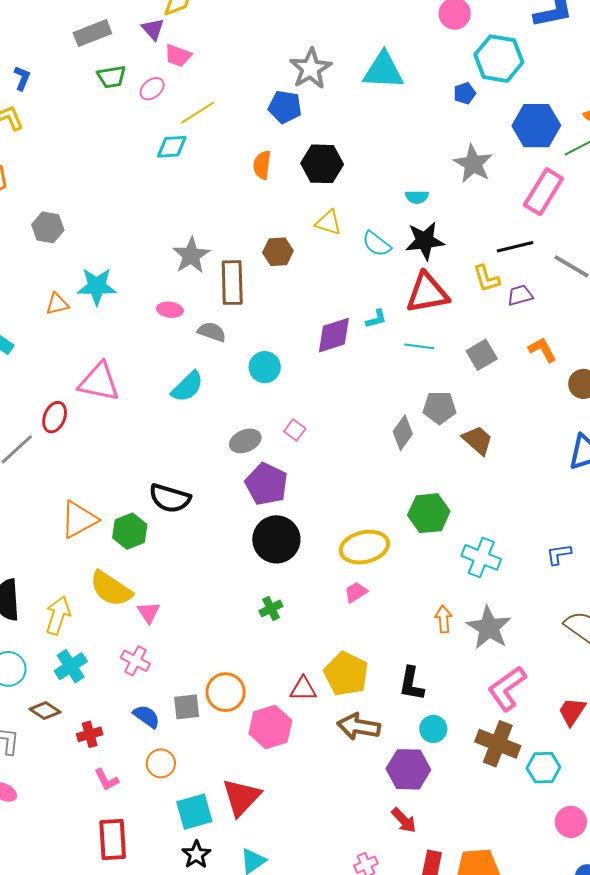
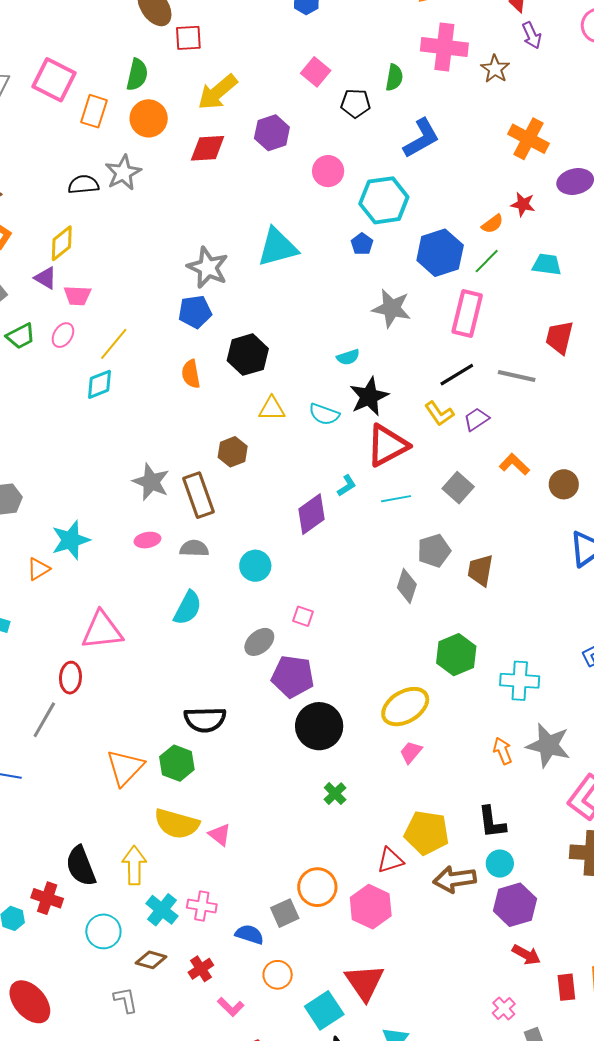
brown trapezoid: (478, 440) -> (480, 570), turned -104
pink cross: (135, 661) -> (202, 906), moved
cyan circle: (433, 729) -> (500, 864), moved

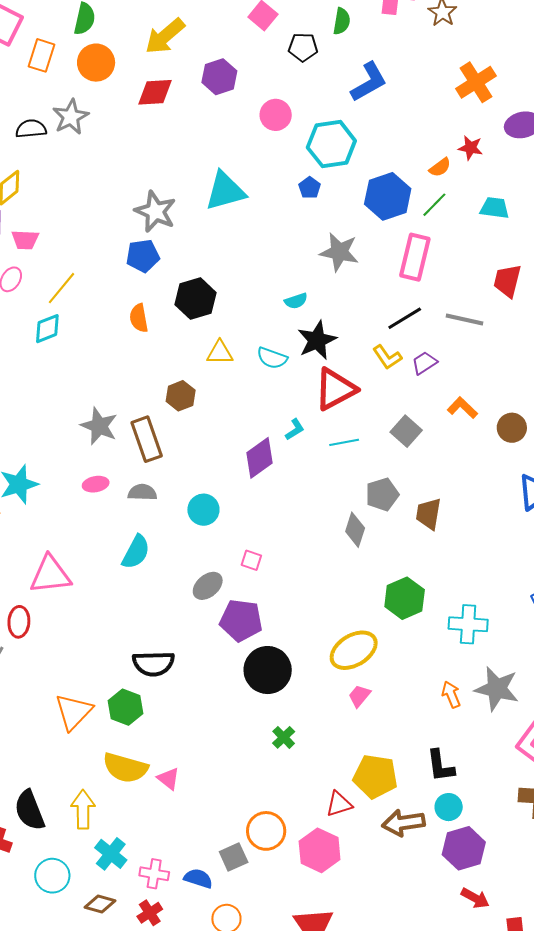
orange cross: (529, 139) -> (476, 82), turned 30
pink cross: (202, 906) -> (154, 874), moved

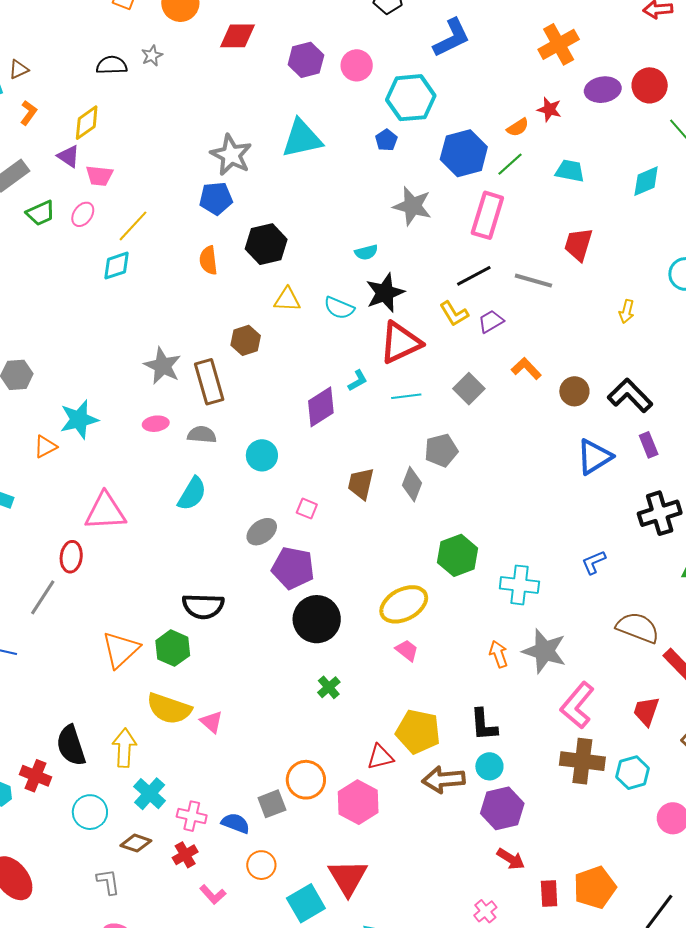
purple hexagon: (219, 77) -> (306, 60), moved
gray star: (71, 117) -> (152, 56), size x0.6
brown trapezoid: (429, 514) -> (361, 484), moved
pink trapezoid: (359, 696) -> (407, 650), turned 85

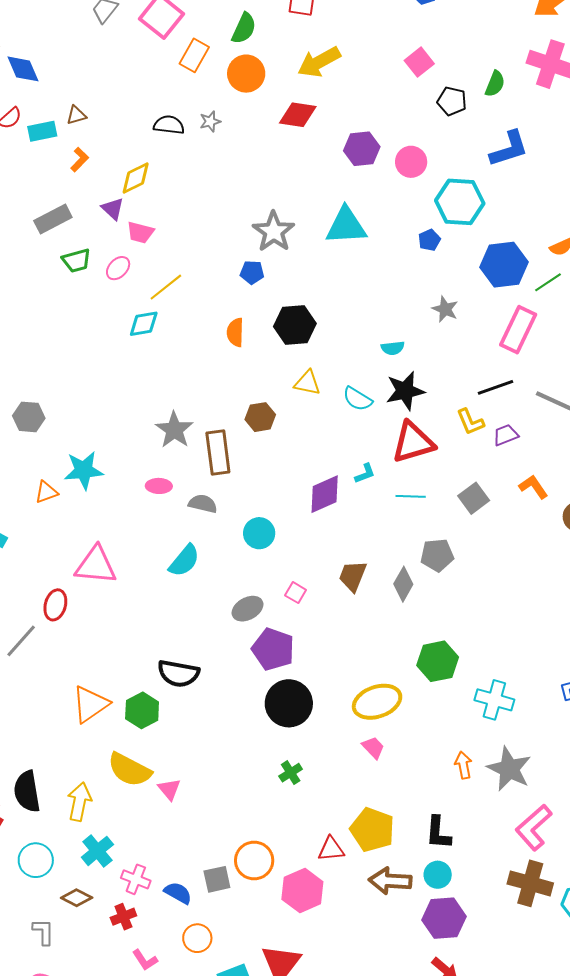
blue pentagon: (216, 198) -> (252, 272), size x0.7
gray star: (412, 206) -> (445, 309), size x0.7

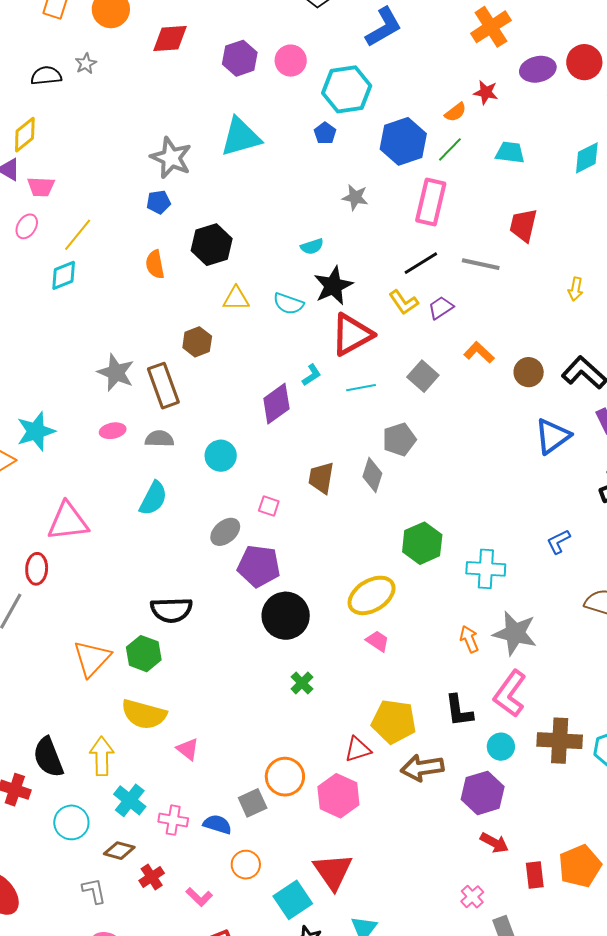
pink triangle: (169, 789) -> (188, 749), moved
pink L-shape: (534, 828) -> (510, 694), moved
cyan circle: (438, 875) -> (501, 747), moved
red cross: (123, 917) -> (152, 877), moved

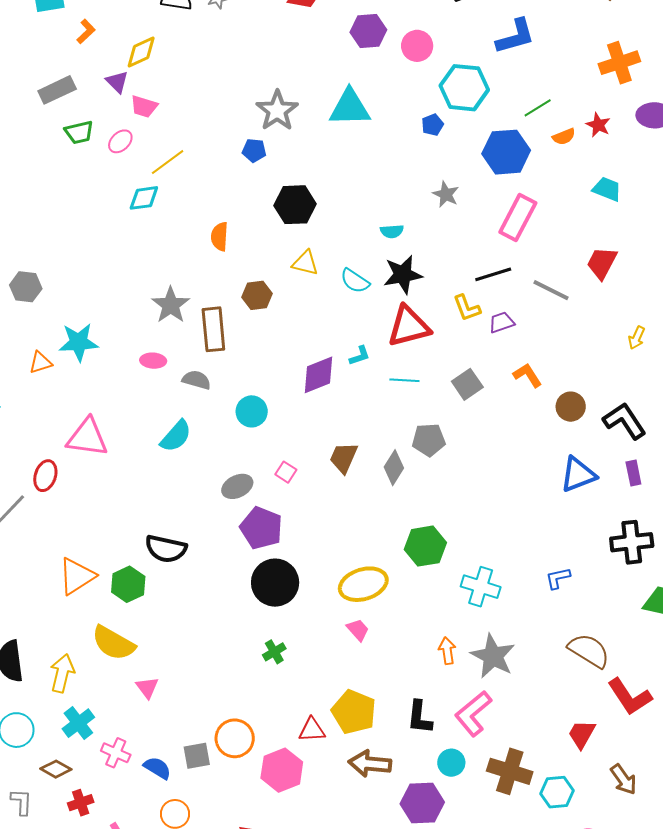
green line: (450, 149) -> (538, 108), moved
orange semicircle: (155, 264) -> (220, 236), moved

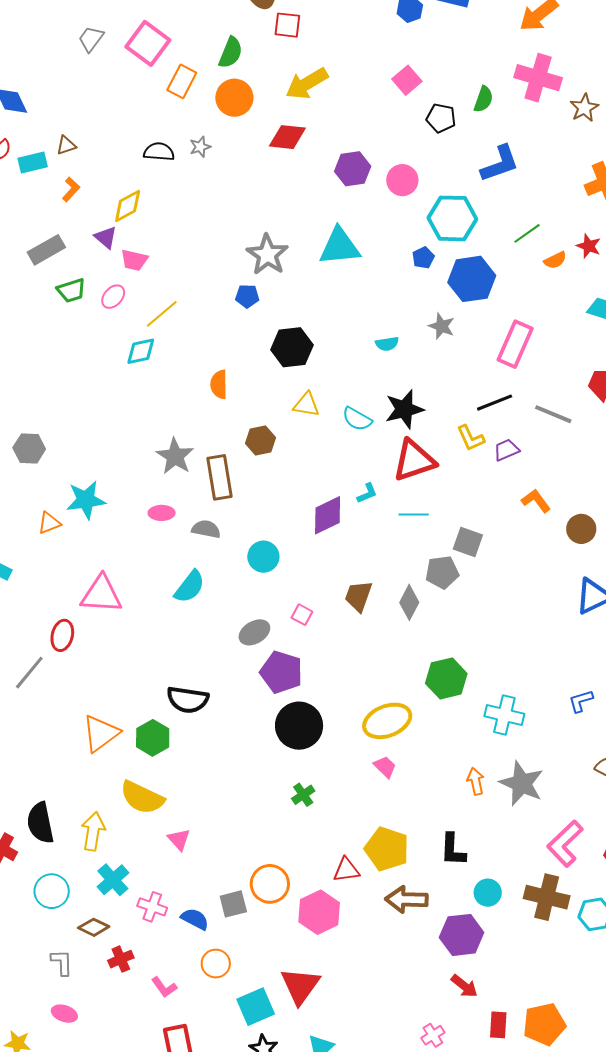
blue hexagon: (506, 152) -> (472, 279), moved
cyan semicircle: (392, 231) -> (387, 344), moved
gray square: (467, 384) -> (468, 542), moved, turned -32
pink L-shape: (473, 714) -> (565, 844), moved

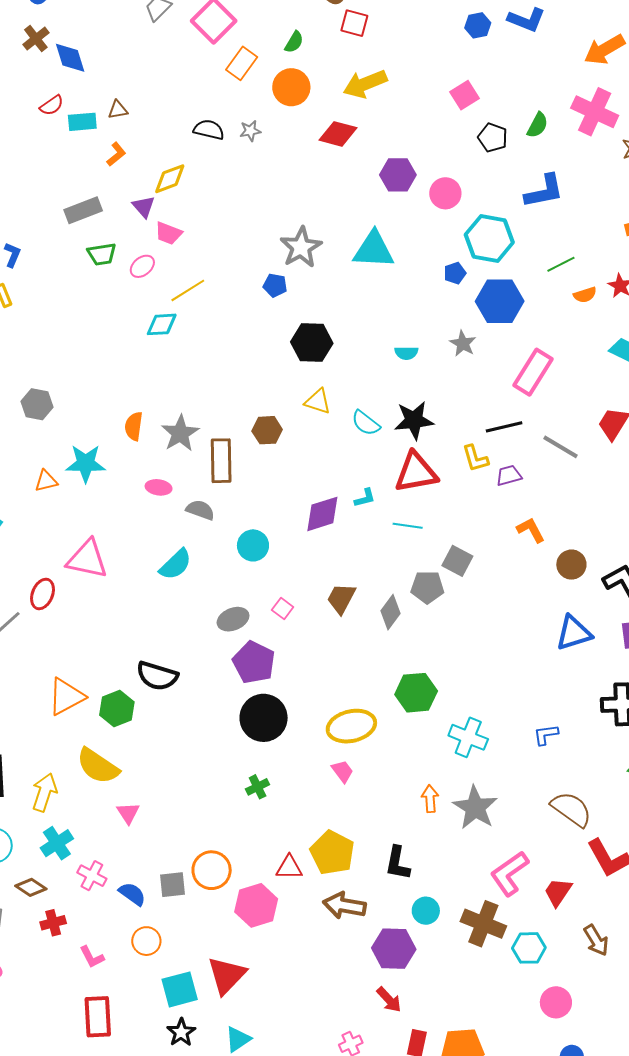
green semicircle: (231, 53) -> (294, 42), size x0.7
orange semicircle: (219, 384) -> (134, 426), moved

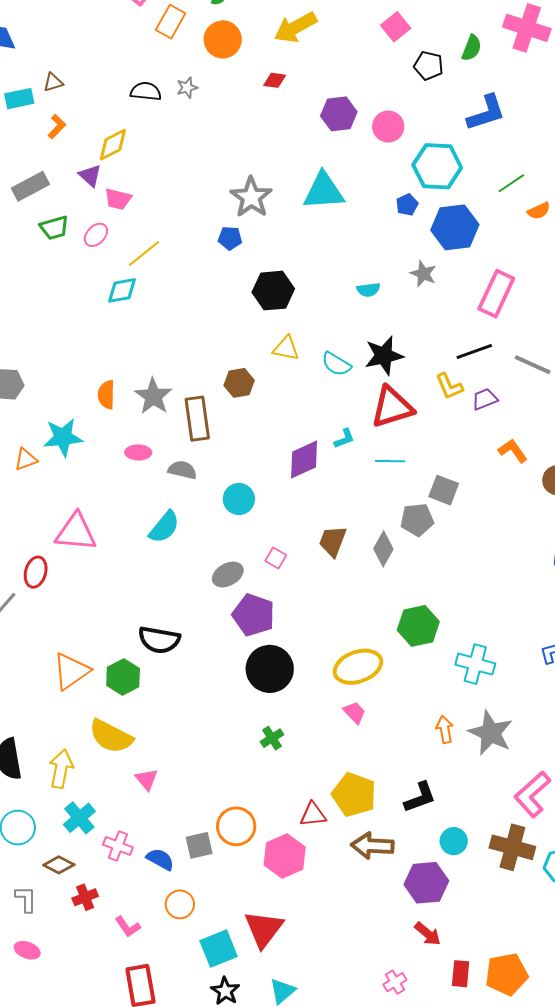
red diamond: (338, 134) -> (275, 80), size x0.6
black L-shape: (398, 863) -> (420, 797), turned -114

